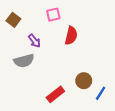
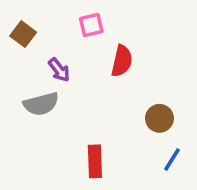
brown circle: (84, 81) -> (159, 118), moved
red rectangle: (55, 94) -> (95, 161), turned -54

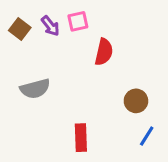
purple arrow: (59, 70) -> (50, 26), moved

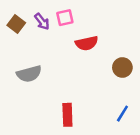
red semicircle: (104, 52) -> (87, 43), turned 65
brown circle: (136, 101) -> (122, 68), moved

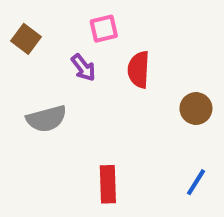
purple arrow: (42, 21) -> (83, 68), moved
red semicircle: (87, 43) -> (139, 70), turned 105

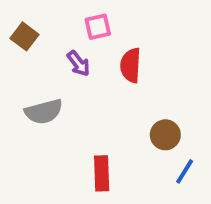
brown circle: (196, 108) -> (165, 135), moved

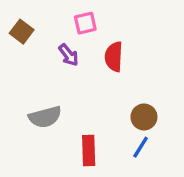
gray semicircle: (44, 112) -> (45, 117), moved
blue line: (185, 171) -> (141, 147), moved

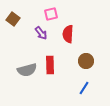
brown circle: (144, 117) -> (86, 61), moved
red rectangle: (89, 150) -> (50, 65), moved

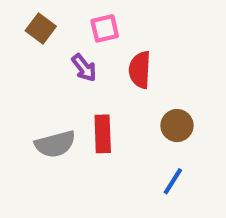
brown square: (13, 19) -> (41, 28), moved

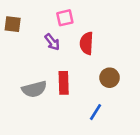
brown square: (41, 28) -> (13, 24), moved, turned -30
blue line: (173, 181) -> (95, 112), moved

